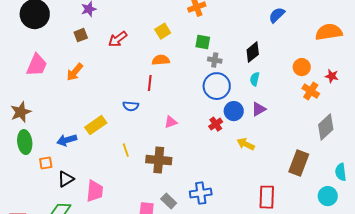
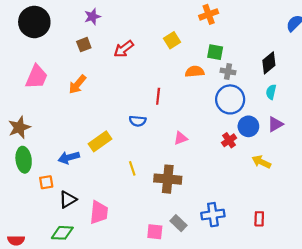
orange semicircle: (161, 60) -> (195, 71), moved
red rectangle: (267, 197) -> (259, 219), moved, size x0.6

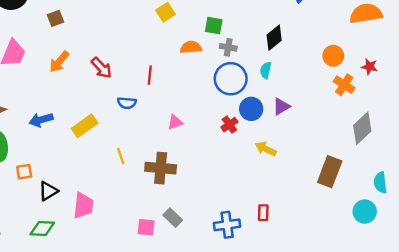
brown square: (84, 45) -> (56, 18), moved
red arrow: (124, 49) -> (101, 68), moved, turned -96
cyan semicircle: (271, 92) -> (266, 70), moved
blue arrow: (69, 158) -> (41, 120), moved
blue cross: (213, 215) -> (227, 225), moved

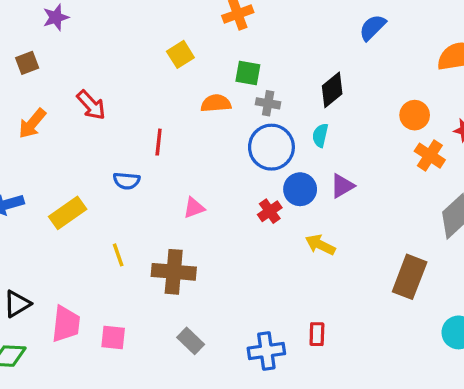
red arrow: (101, 68) -> (91, 105), moved
pink square: (146, 227) -> (113, 337), moved

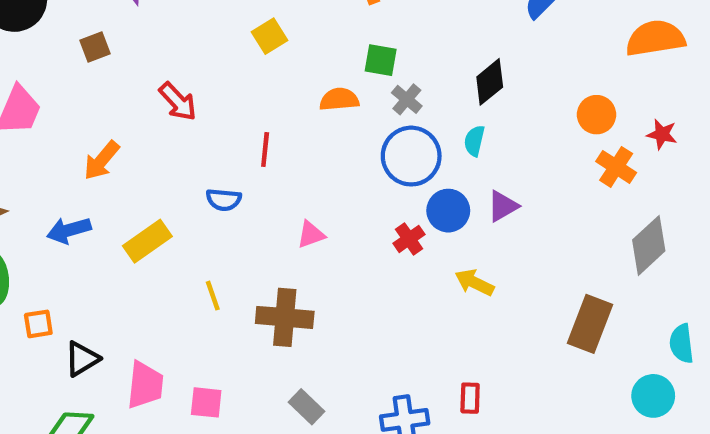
yellow square: (180, 54) -> (269, 36), moved
gray cross: (268, 103) -> (407, 99), turned 30
orange arrow: (32, 124) -> (102, 160), moved

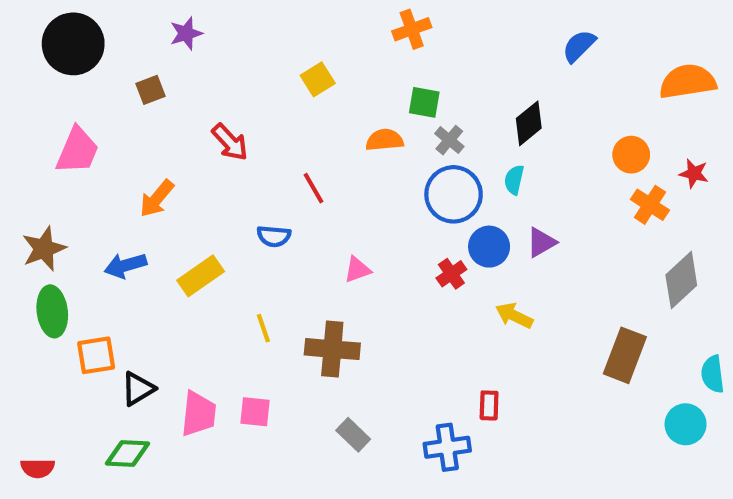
red line: (265, 150) -> (313, 188), turned -36
orange square: (38, 324) -> (96, 355), size x1.4
red rectangle: (470, 398) -> (489, 405), moved
pink square: (206, 402) -> (255, 412), moved

